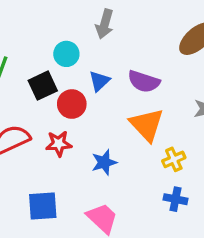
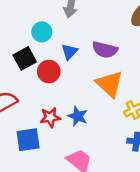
red star: (59, 144) -> (50, 117), moved
blue star: (104, 162) -> (78, 116), turned -30
blue square: (43, 206) -> (28, 140), moved

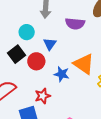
purple semicircle: (105, 50) -> (75, 24), moved
blue star: (78, 116) -> (62, 74), moved

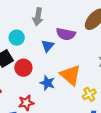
blue triangle: (50, 44) -> (48, 46), moved

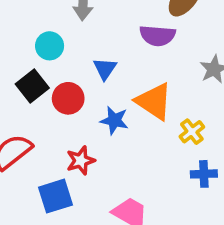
purple semicircle: (66, 34) -> (157, 36), moved
blue triangle: (48, 46) -> (105, 69), moved

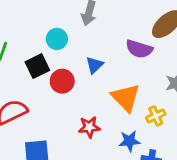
blue star: (114, 120) -> (129, 141), moved, turned -30
yellow cross: (192, 132) -> (156, 116), moved
red star: (81, 161) -> (89, 127), moved

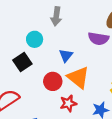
red circle: (62, 81) -> (53, 81), moved
orange triangle: (126, 98) -> (78, 77), moved

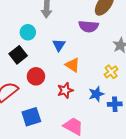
orange triangle: (78, 77) -> (72, 65), size x0.7
red circle: (53, 81) -> (36, 76), moved

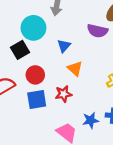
cyan circle: (28, 32) -> (33, 28), size x1.5
blue star: (96, 94) -> (91, 120), moved
blue square: (31, 117) -> (37, 100), moved

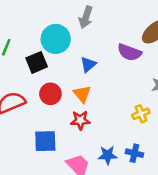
orange triangle: (75, 69) -> (82, 94), moved
blue square: (37, 100) -> (45, 141), moved

